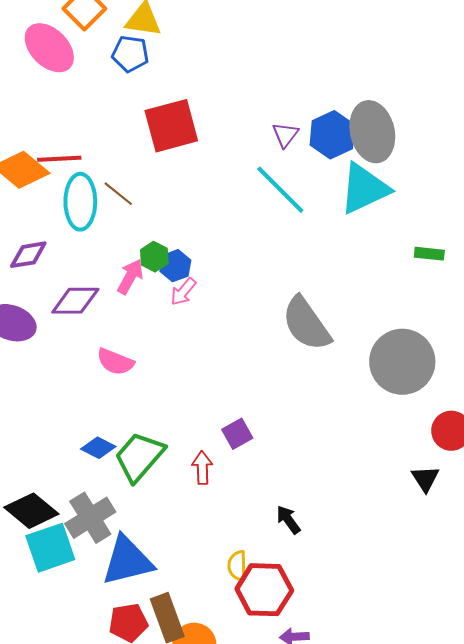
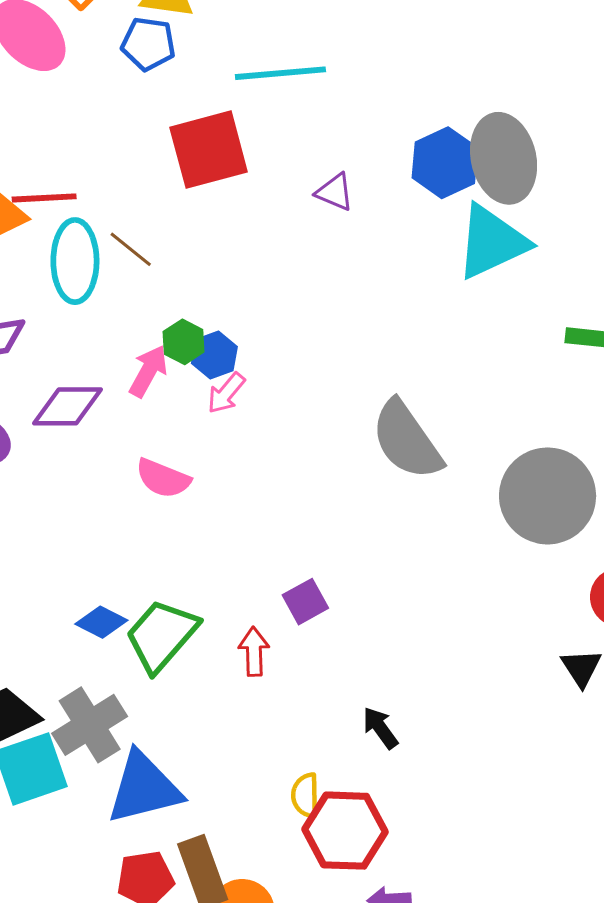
purple triangle: (285, 135) -> (335, 192), moved, turned -44
cyan line: (280, 190) -> (280, 73), moved, turned -50
pink semicircle: (115, 362) -> (163, 478), moved

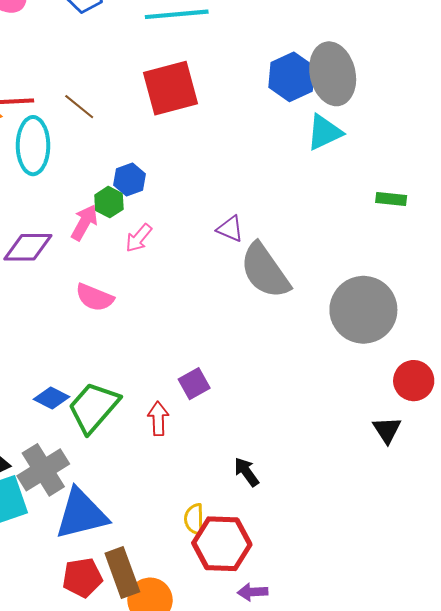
red square: (209, 150) -> (171, 88), moved
purple triangle: (335, 192) -> (230, 229), moved
cyan triangle: (492, 242) -> (324, 132), size x0.7
brown line: (131, 249) -> (79, 107), moved
blue hexagon: (214, 355) -> (129, 179), moved

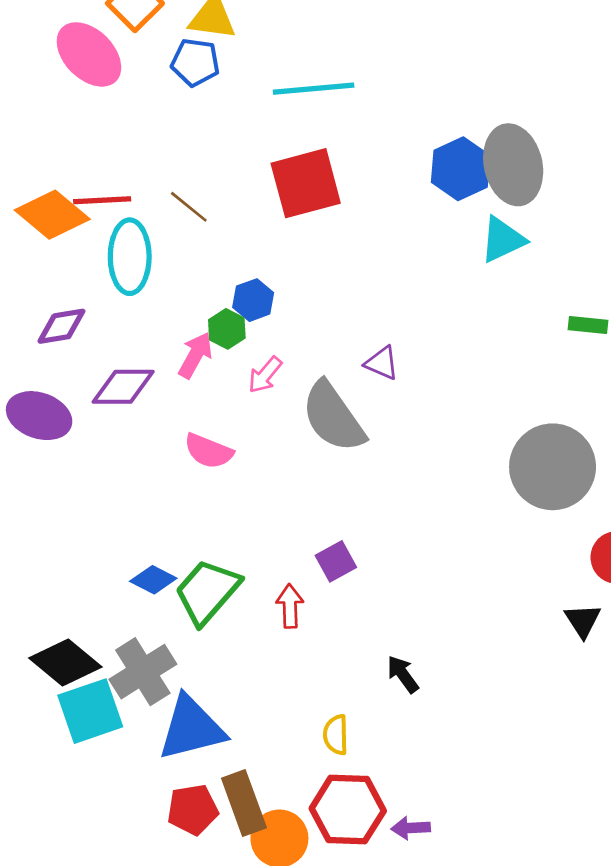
gray semicircle: (265, 271) -> (333, 417), moved
red hexagon: (222, 544) -> (348, 810), moved

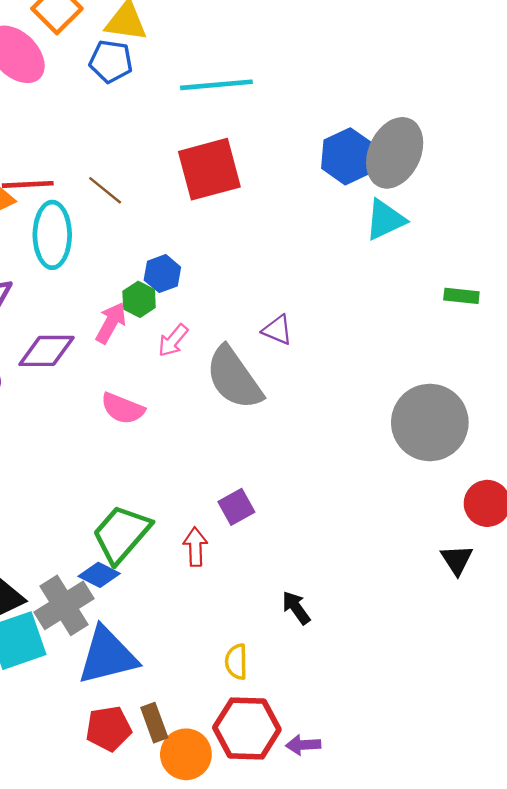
gray ellipse: (513, 165) -> (395, 153), turned 38
blue diamond: (153, 580) -> (99, 575), moved
brown rectangle: (244, 803) -> (154, 723), size x0.7

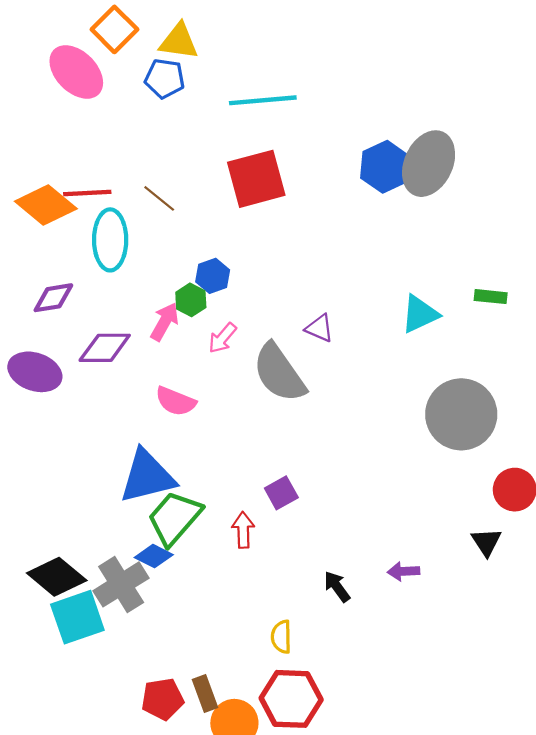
cyan triangle: (385, 220) -> (420, 314), moved
blue triangle: (107, 656) -> (147, 477), moved
purple arrow: (303, 745) -> (403, 571), moved

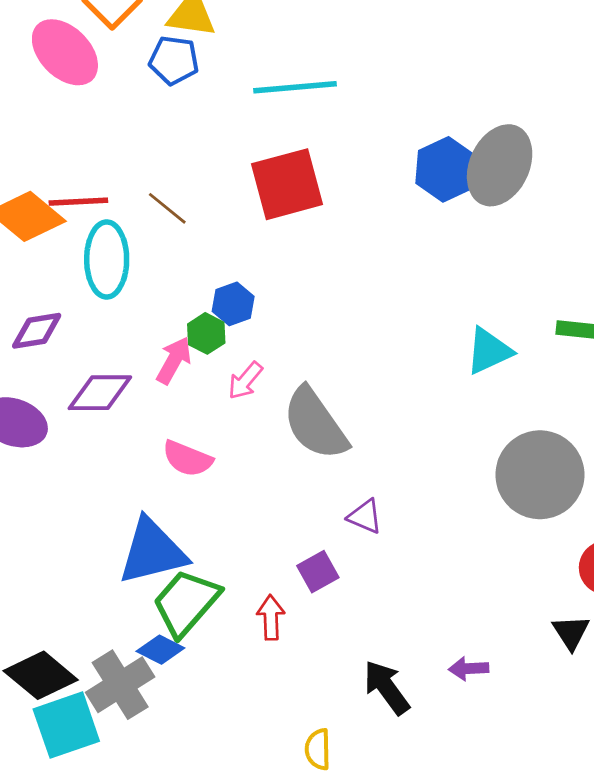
purple triangle: (319, 328) -> (365, 516), moved
black arrow: (337, 587) -> (387, 687), size x1.4

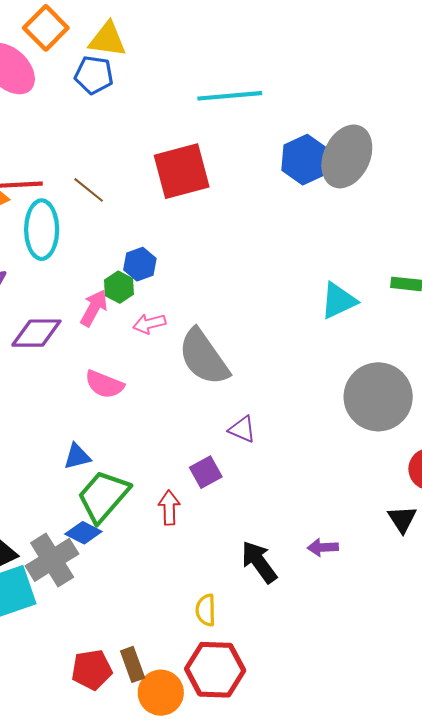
cyan line: (295, 87) -> (230, 96), moved
pink arrow: (245, 381) -> (149, 324), turned 36
blue triangle: (152, 551) -> (77, 456), size x0.5

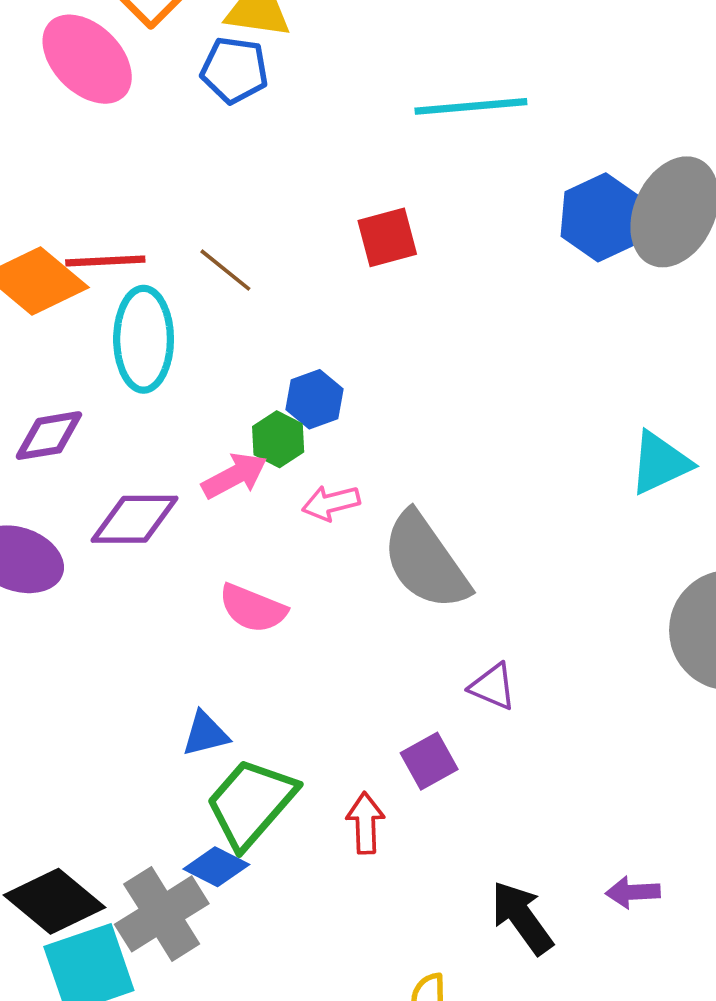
red square: (182, 171) -> (387, 237), size x0.6
pink arrow: (94, 308) -> (234, 476), turned 33

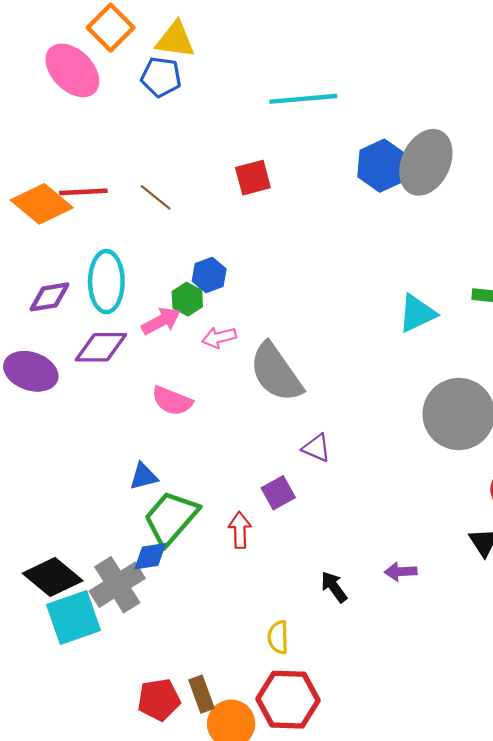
cyan ellipse: (144, 339) -> (106, 282), moved
blue diamond: (216, 867) -> (150, 556), turned -36
black arrow: (522, 918) -> (334, 587), size x0.7

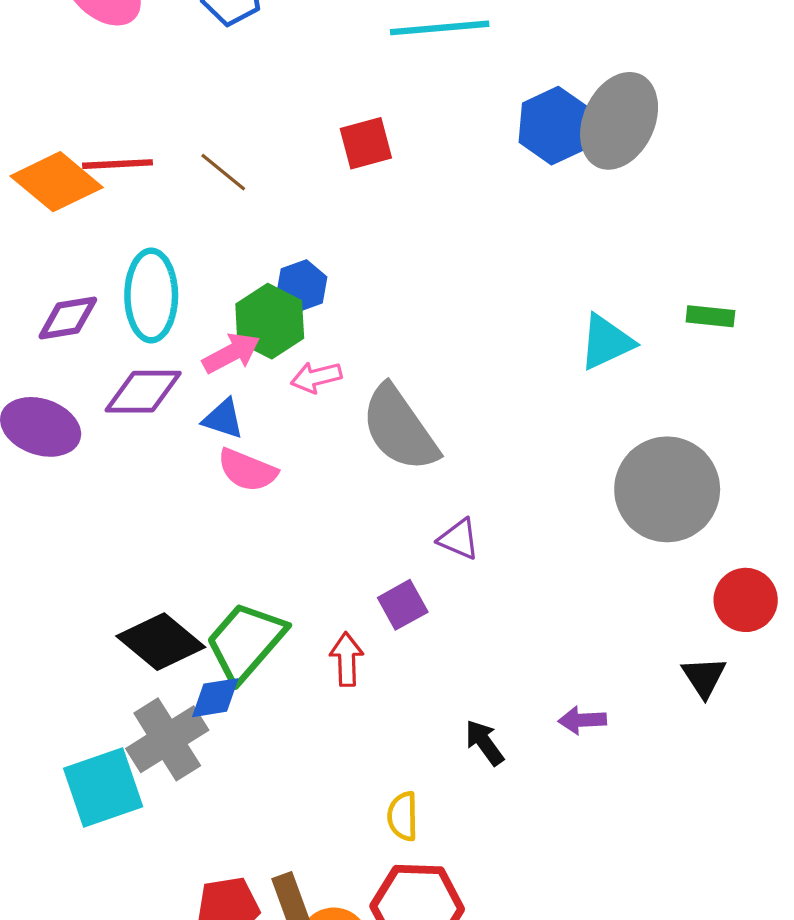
green hexagon: (187, 299) -> (270, 321), size x1.5
blue triangle: (144, 476) -> (223, 419), moved, turned 32
black diamond: (53, 577) -> (161, 642), moved

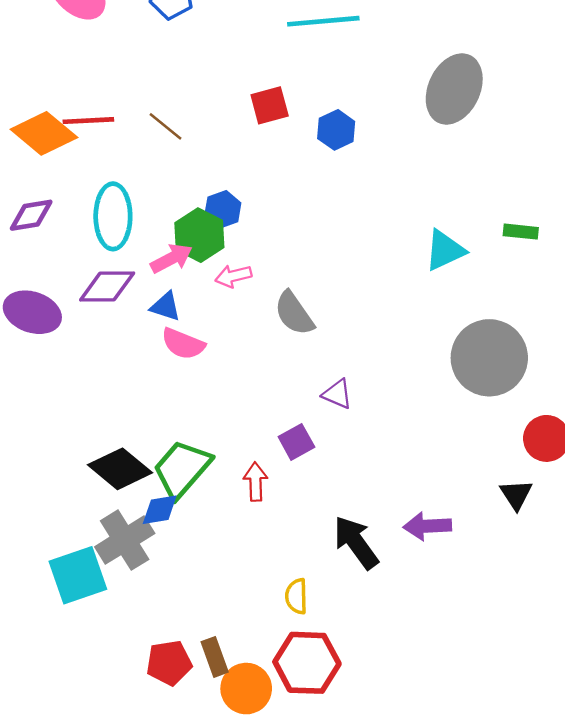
blue hexagon: (555, 126) -> (336, 130), moved, size x0.7
purple diamond: (68, 318) -> (31, 215), moved
gray semicircle: (400, 428) -> (294, 313), size x0.7
purple arrow: (582, 720) -> (427, 526), size x1.4
black arrow: (484, 743) -> (356, 542), size x1.6

